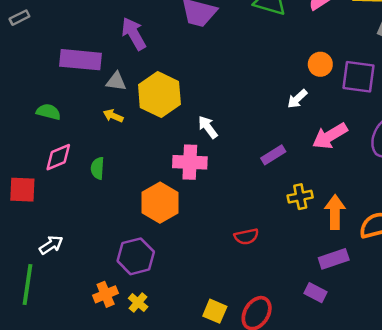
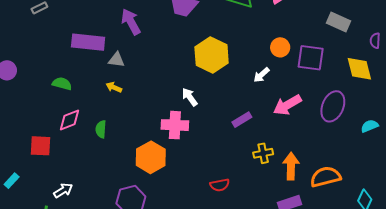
yellow hexagon: (159, 95) -> (212, 55), moved

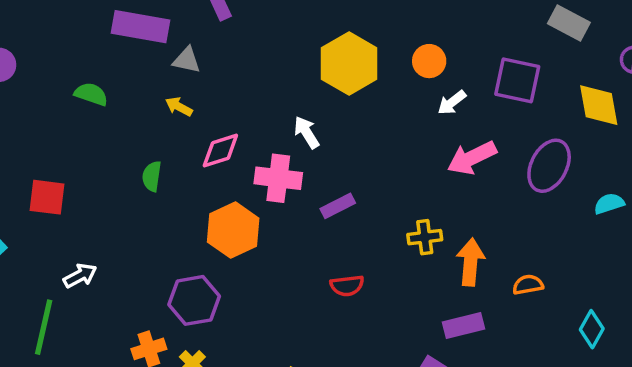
orange circle: (280, 47) -> (429, 61), moved
white arrow: (261, 75) -> (452, 103), moved
pink diamond: (70, 120) -> (220, 151), moved
purple rectangle: (242, 120) -> (338, 206), moved
orange semicircle: (326, 177) -> (528, 285), size x0.6

